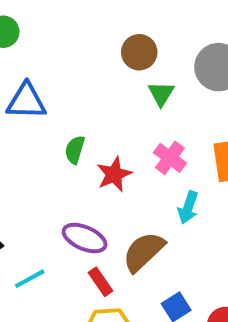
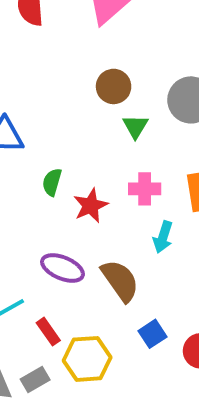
pink cross: (170, 158) -> (145, 189), turned -36
brown semicircle: (144, 252) -> (120, 281), turned 99
red rectangle: (100, 282) -> (48, 332), moved

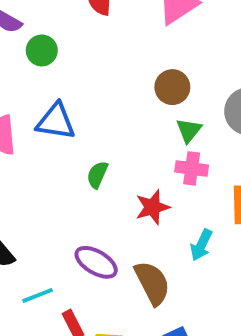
pink cross: (145, 189) -> (192, 168), moved
red star: (91, 206) -> (153, 207), moved

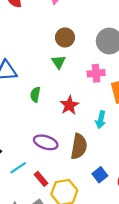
green triangle: (189, 130) -> (59, 62), moved
pink cross: (192, 168) -> (96, 73), moved
brown semicircle: (152, 283) -> (79, 146), turned 50

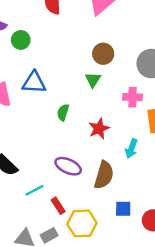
blue square: (100, 175) -> (123, 209), turned 32

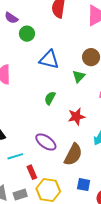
blue triangle: (34, 83) -> (49, 59), moved

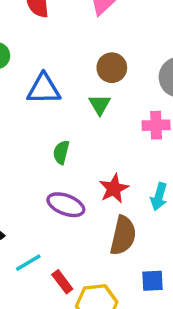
red star: (76, 117) -> (114, 189), moved
purple ellipse: (46, 142) -> (66, 205), moved

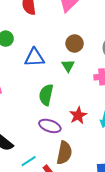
green semicircle: (61, 152) -> (46, 95), size x1.5
brown semicircle: (123, 236) -> (64, 153), moved

